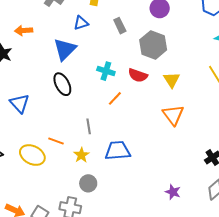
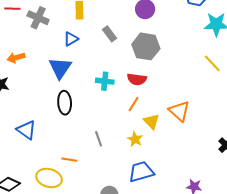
yellow triangle: (172, 80) -> (152, 121), moved
black ellipse: (62, 84) -> (65, 103), turned 35
orange line: (115, 98) -> (134, 104), moved
blue trapezoid: (118, 151) -> (141, 172), moved
yellow star: (81, 155) -> (135, 139), moved

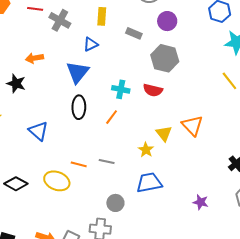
gray rectangle: (109, 34) -> (134, 33), moved, turned -35
orange line: (134, 104) -> (112, 117), moved
gray line: (99, 139) -> (107, 161), moved, turned -63

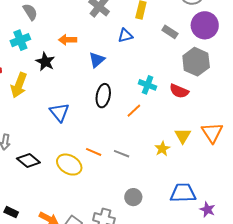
purple circle: (167, 21) -> (205, 25), size x1.4
blue triangle: (77, 72) -> (97, 60), moved, size x0.7
blue trapezoid: (149, 183) -> (183, 193), moved
gray circle: (115, 203) -> (133, 197), moved

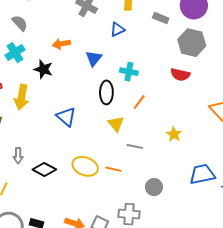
cyan cross: (148, 85) -> (129, 72), moved
yellow triangle: (183, 136) -> (116, 124), moved
orange line: (94, 152) -> (113, 169), moved

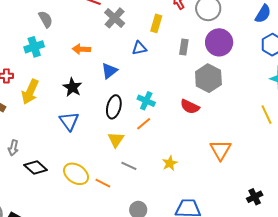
gray rectangle: (161, 18) -> (184, 47), turned 63
black star: (43, 69) -> (72, 87), moved
cyan cross: (129, 72) -> (146, 101), moved

